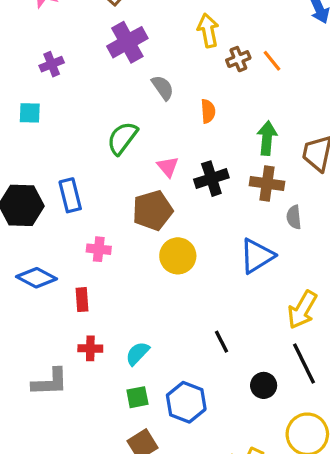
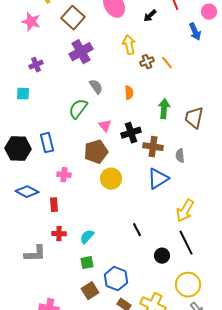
gray semicircle: (163, 88) -> (96, 87), moved
brown cross: (267, 184) -> (153, 147), moved
blue hexagon: (186, 402) -> (116, 279), moved

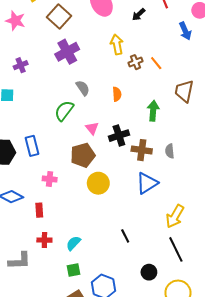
brown trapezoid: (194, 118) -> (184, 91), moved
gray semicircle: (180, 156) -> (170, 151), moved
black circle: (162, 256) -> (149, 272), moved

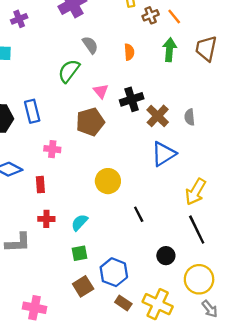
green arrow: (153, 111) -> (169, 50), moved
brown cross: (142, 150) -> (158, 116), turned 36
yellow circle: (98, 183) -> (108, 181), moved

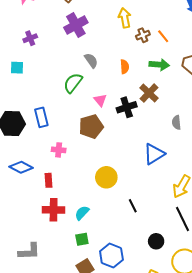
green arrow: (169, 50) -> (159, 65), turned 90
brown cross: (158, 116) -> (149, 93), moved
red cross: (46, 219) -> (54, 210), size x1.5
gray L-shape: (18, 243) -> (29, 251), moved

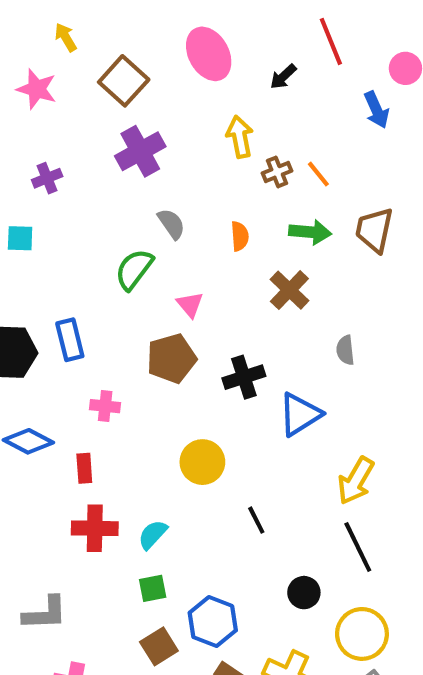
black cross: (127, 107) -> (244, 377), moved

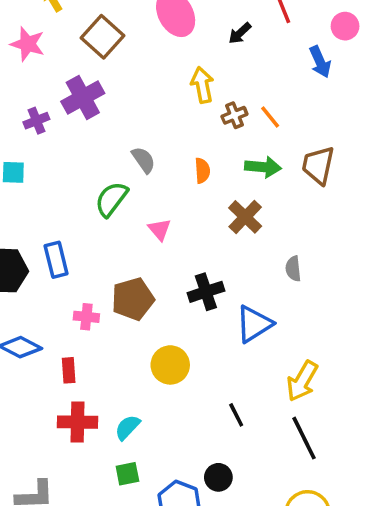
purple cross: (140, 151) -> (83, 97), moved
brown pentagon: (171, 358) -> (133, 299), moved
black line: (256, 520) -> (236, 415), moved
black circle: (304, 593) -> (218, 477), moved

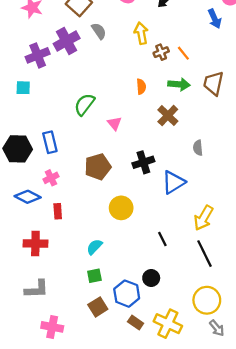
purple cross: (36, 121) -> (38, 55), size x1.5
gray semicircle: (143, 160) -> (99, 31), moved
pink cross: (86, 317) -> (51, 178), moved, turned -32
red cross: (77, 422) -> (35, 243), moved

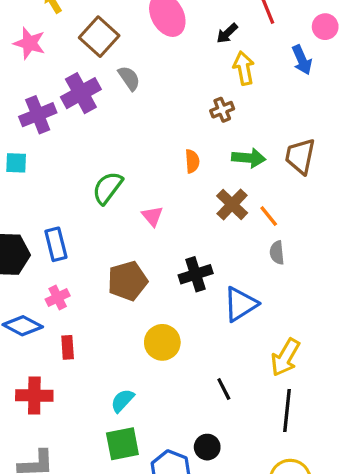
yellow arrow: (141, 33) -> (244, 68), moved
orange line: (183, 53) -> (269, 216), moved
black line: (205, 254) -> (287, 411), turned 32
green square: (94, 276) -> (122, 444), size x1.5

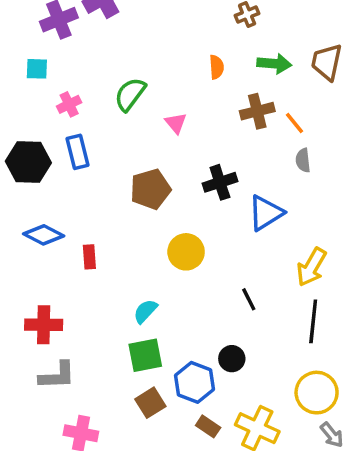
brown cross: (232, 204) -> (257, 111), turned 32
pink cross: (58, 298) -> (69, 104), moved
red cross: (34, 396) -> (44, 325), moved

